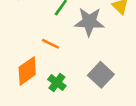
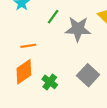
orange line: (50, 44) -> (28, 46), moved, turned -35

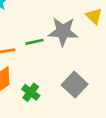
green line: (53, 17) -> (35, 42), moved, turned 42

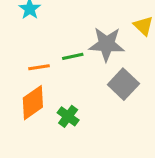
gray square: (75, 85) -> (123, 84), moved

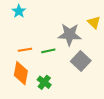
green line: (73, 56) -> (48, 51), moved
orange diamond: (33, 103) -> (21, 73), turned -45

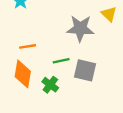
green line: (48, 51) -> (61, 61), moved
gray square: (81, 61) -> (85, 70), moved, turned -30

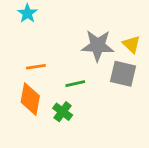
yellow triangle: (109, 14) -> (131, 44), moved
gray square: (85, 70) -> (123, 74), moved

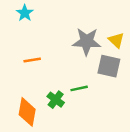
green line: (75, 84) -> (79, 88), moved
orange diamond: (30, 99) -> (27, 112), moved

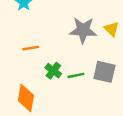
gray square: (109, 66) -> (104, 72), moved
green cross: (56, 100) -> (53, 71), moved

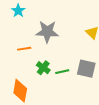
gray star: (83, 30) -> (47, 32), moved

